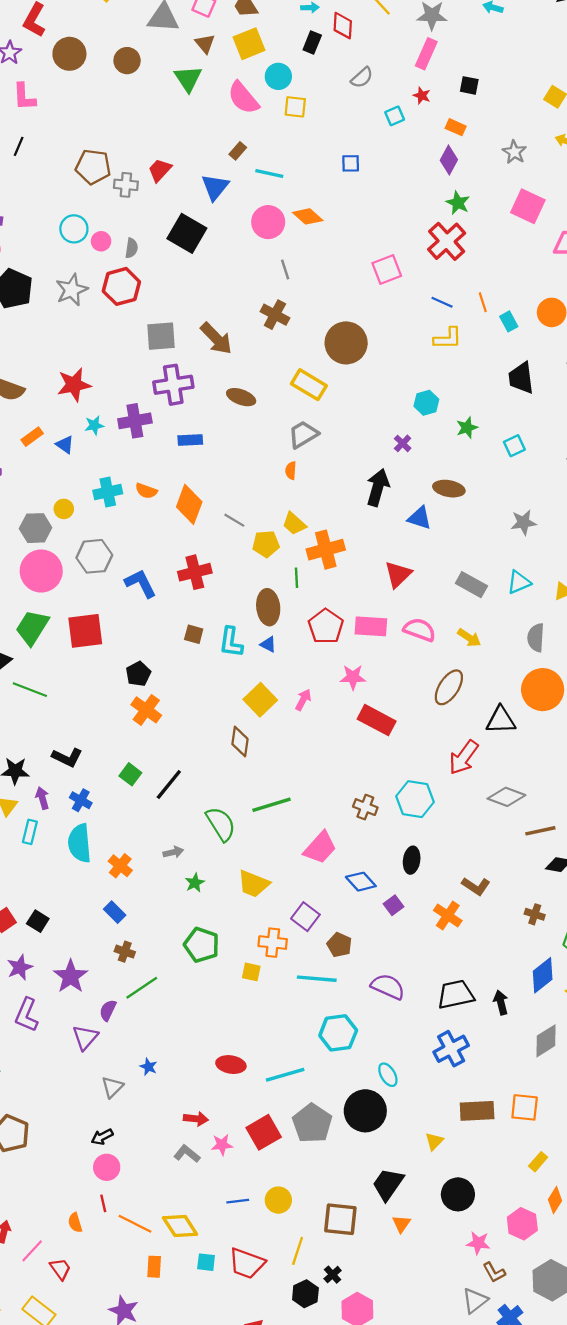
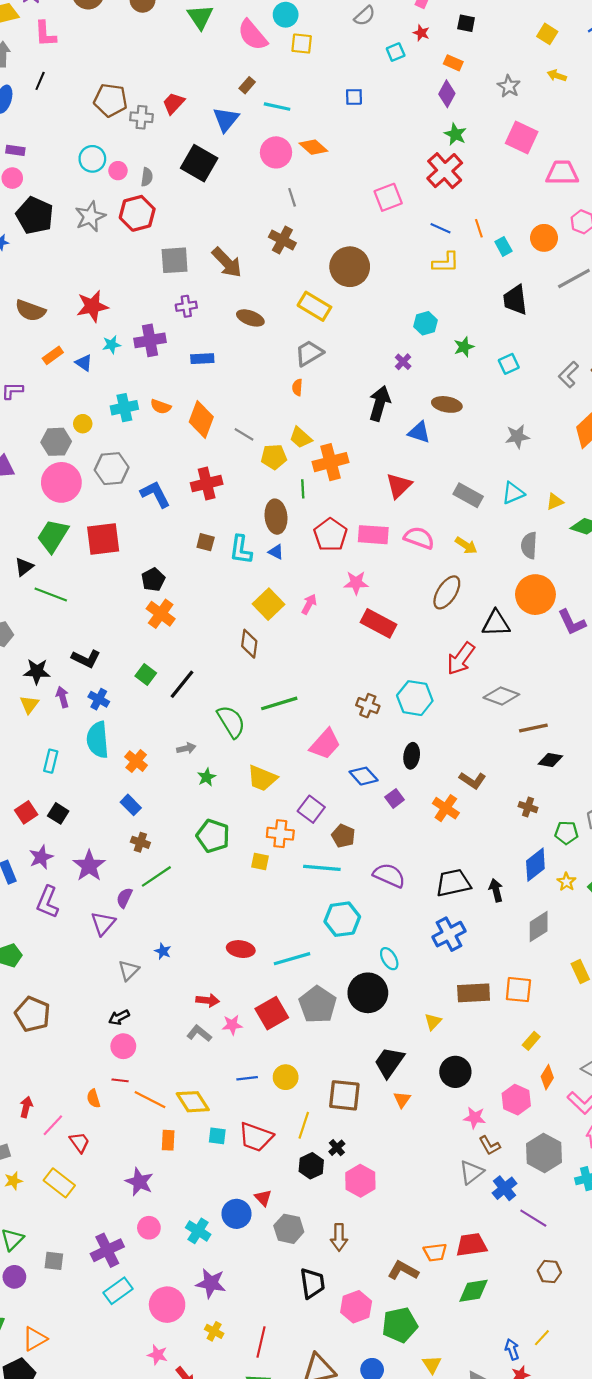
purple cross: (173, 385) -> (186, 306), size x0.6
cyan rectangle: (30, 832) -> (51, 761), moved
red line: (103, 1203) -> (120, 1080), turned -70

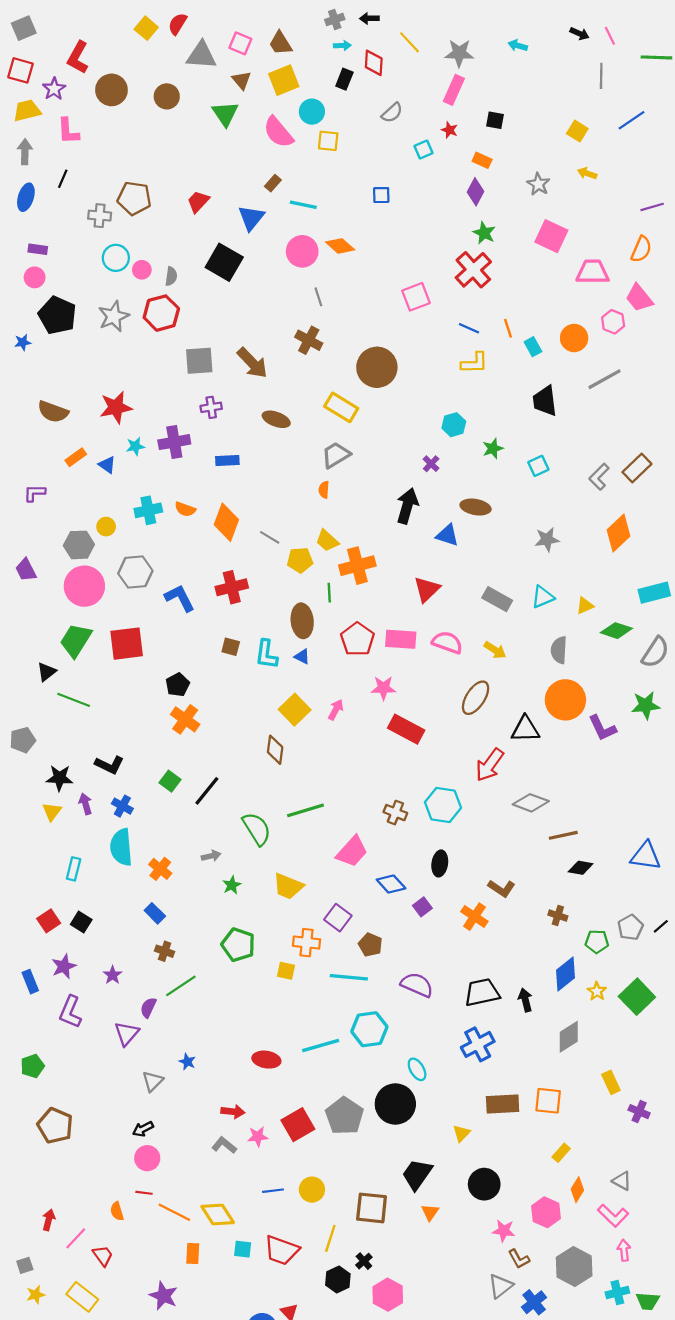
gray cross: (141, 117) -> (100, 216), moved
purple star: (89, 866) -> (113, 975), size x0.6
cyan line: (292, 959) -> (321, 1045), moved

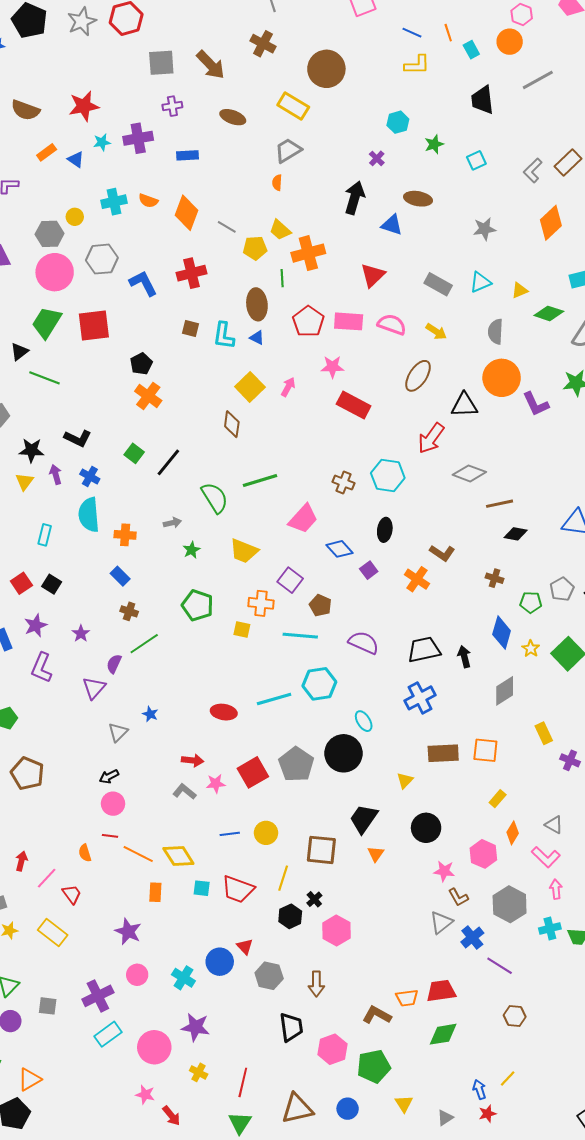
pink hexagon: (613, 322) -> (522, 14), moved
orange cross: (160, 869) -> (125, 535), turned -35
blue diamond: (565, 974) -> (502, 633), turned -36

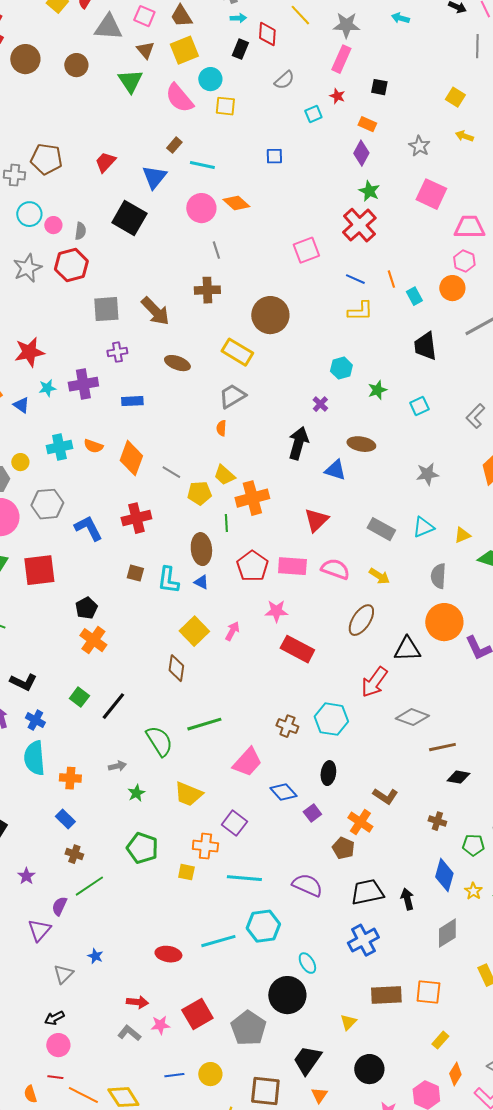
brown cross: (263, 44) -> (207, 290), turned -30
brown pentagon: (320, 605) -> (343, 848), moved
gray pentagon: (296, 764) -> (248, 1028), moved

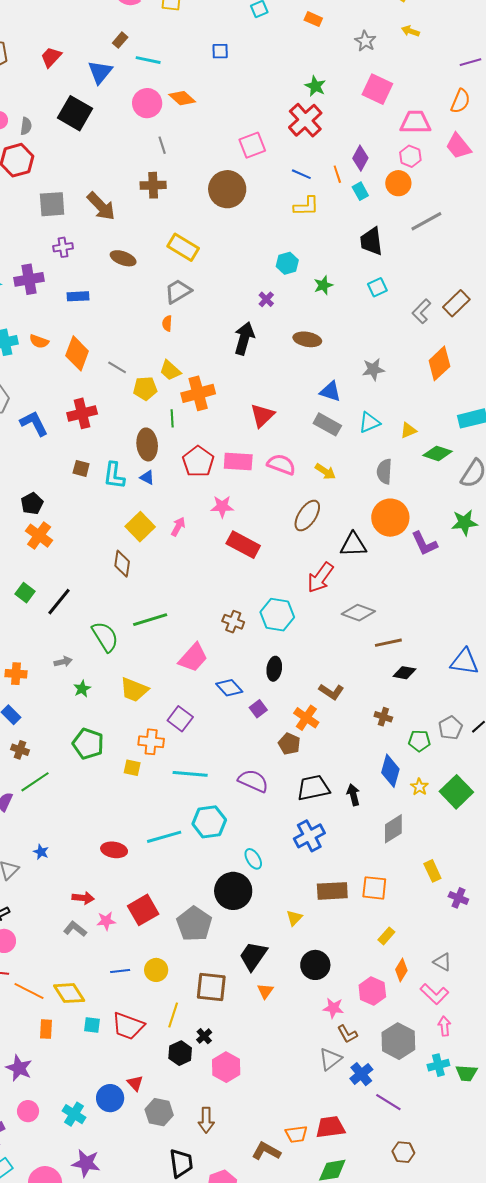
purple diamond: (361, 153) -> (360, 158), moved
brown circle: (270, 315) -> (227, 189), moved
cyan square: (419, 406) -> (377, 287), moved
blue triangle: (335, 470) -> (330, 391), moved

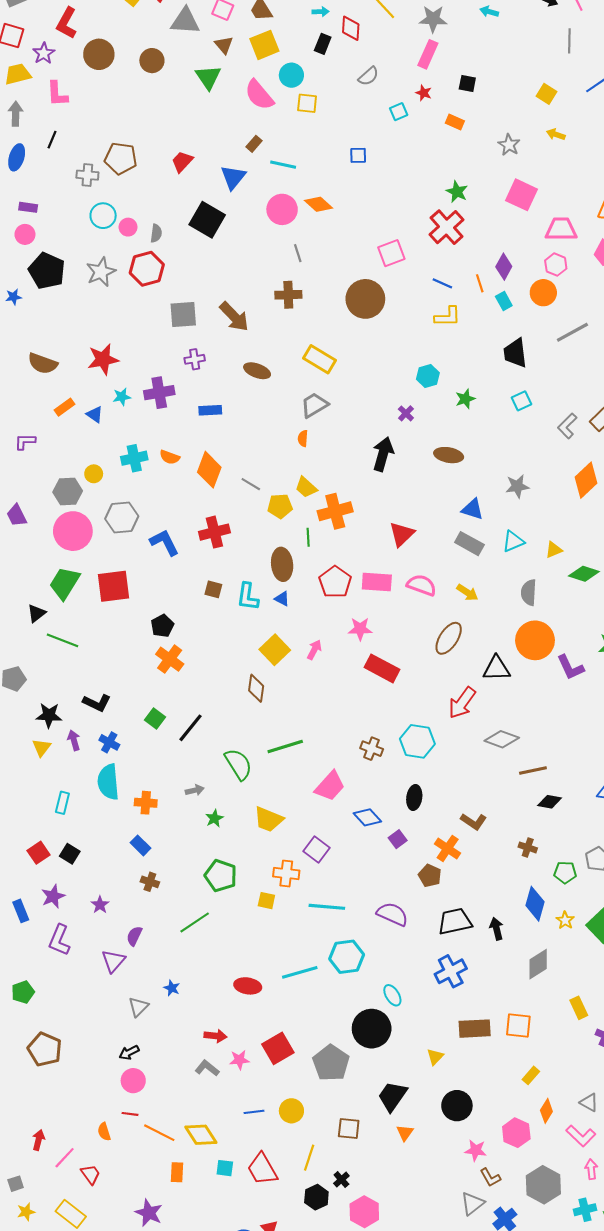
green line: (35, 782) -> (195, 922), moved
brown square: (211, 987) -> (349, 1129), size x0.7
red trapezoid: (128, 1026) -> (262, 1169), turned 40

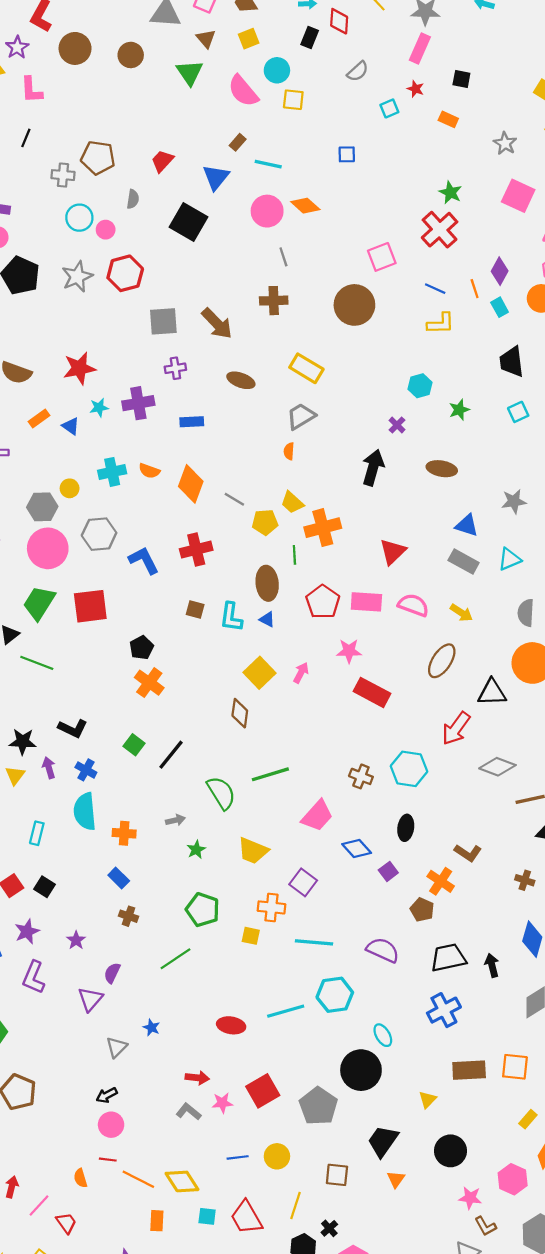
yellow square: (264, 45) -> (249, 39), size x0.7
gray semicircle: (156, 233) -> (133, 199), moved

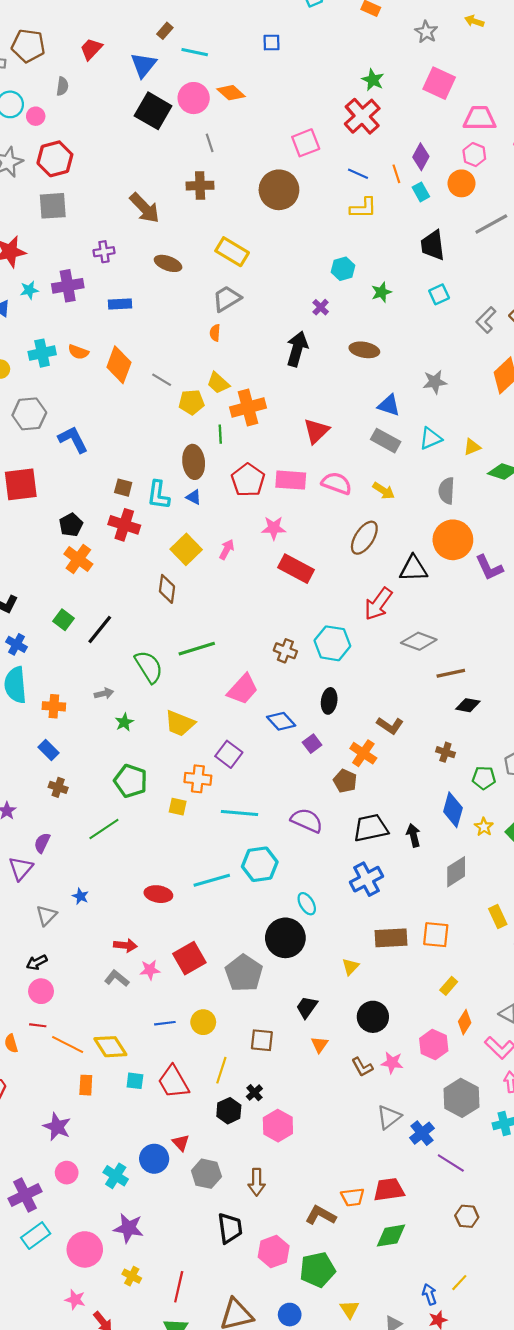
black square: (189, 222) -> (153, 111), moved
gray square: (163, 321) -> (53, 206), moved
red cross: (196, 549) -> (124, 525), moved, turned 32
black trapezoid: (383, 1141) -> (307, 1007), size x0.7
brown L-shape: (485, 1226) -> (362, 1067), moved

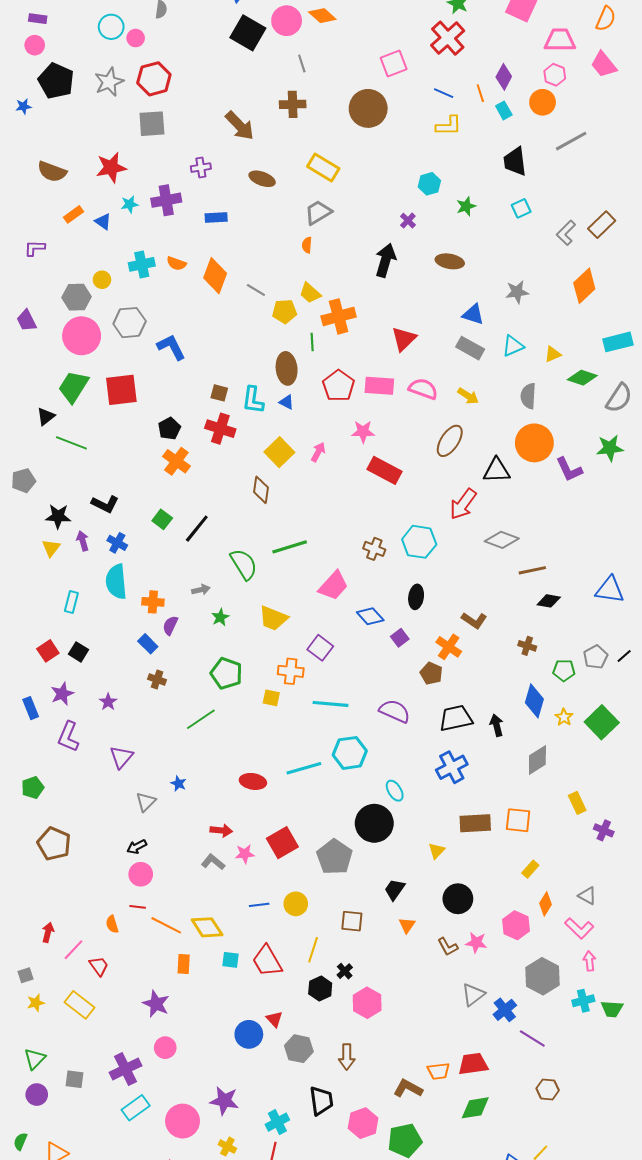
purple semicircle: (42, 843) -> (170, 625), moved
cyan cross: (116, 1176) -> (277, 1122), moved, turned 30

